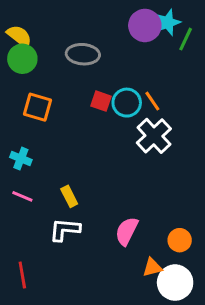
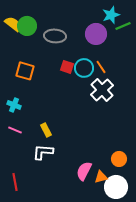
purple circle: (145, 25) -> (96, 34), moved
green line: (186, 39) -> (123, 26), turned 42
green circle: (22, 59) -> (27, 26), moved
pink semicircle: (127, 231) -> (84, 171), moved

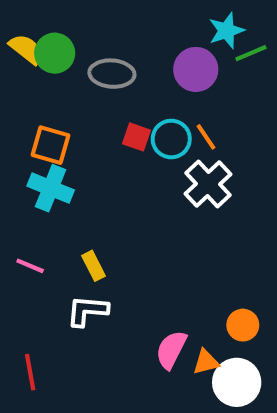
cyan cross: (14, 105) -> (51, 188), moved, size x1.5

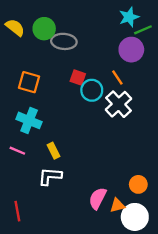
green circle: (55, 53) -> (44, 29), moved
purple circle: (196, 69) -> (131, 50), moved
cyan circle: (171, 139) -> (92, 90), moved
cyan cross: (51, 188) -> (29, 120), moved

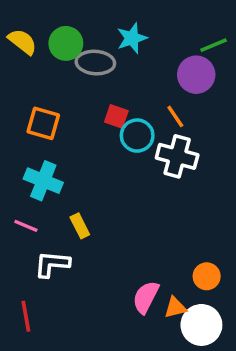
cyan star: (129, 17) -> (132, 38), moved
white cross: (119, 104) -> (177, 156), turned -32
white L-shape: (50, 176) -> (52, 264), moved

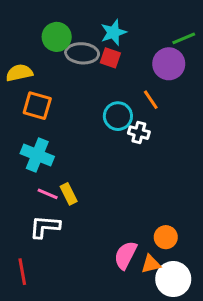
yellow semicircle: (22, 42) -> (19, 73), moved, turned -50
red square: (116, 116) -> (110, 58), moved
white cross: (177, 156) -> (139, 133), moved, size x0.6
pink line: (26, 226) -> (48, 194), moved
orange circle: (207, 276) -> (166, 237), moved

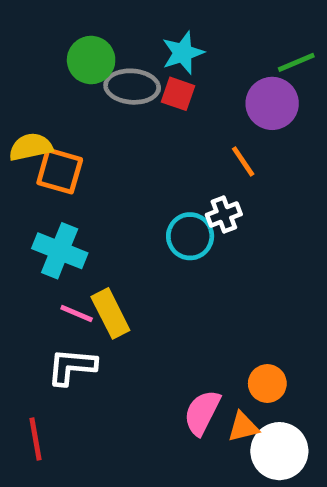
yellow semicircle: (19, 73) -> (31, 147), moved
cyan circle: (118, 116) -> (190, 236), moved
white cross: (139, 133) -> (224, 215), turned -36
yellow rectangle: (69, 194) -> (110, 313), size x1.4

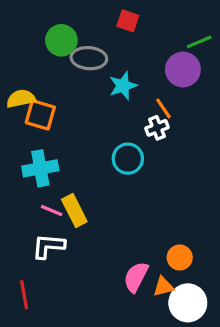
cyan star: (183, 53) -> (123, 86), moved
red square: (178, 94) -> (128, 21), moved
white cross: (224, 215) -> (157, 128), moved
cyan cross: (60, 251) -> (40, 168), turned -32

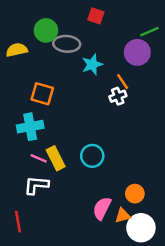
yellow semicircle: (21, 99) -> (17, 50), moved
orange square: (40, 115) -> (42, 94), moved
cyan circle: (128, 159) -> (92, 156), moved

